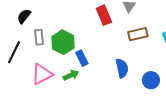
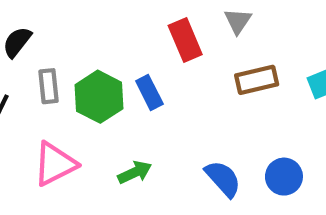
blue rectangle: (82, 58) -> (149, 92), moved
blue semicircle: (122, 68) -> (223, 179), moved, turned -30
green arrow: (71, 75) -> (135, 172), moved

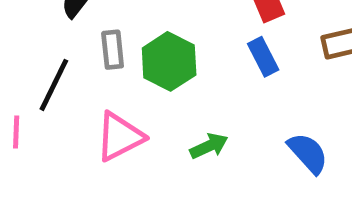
blue rectangle: (149, 92) -> (263, 57), moved

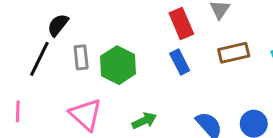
black line: (54, 85) -> (39, 59), moved
pink triangle: (120, 137) -> (86, 114), turned -51

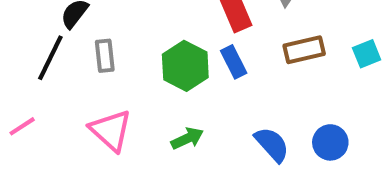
green hexagon: (118, 65) -> (185, 66), moved
pink line: (18, 111) -> (22, 126), turned 55

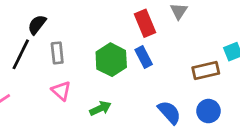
brown rectangle: (304, 50) -> (206, 70), moved
pink triangle: (111, 130) -> (61, 91), moved, size x0.7
green arrow: (187, 138) -> (100, 108), moved

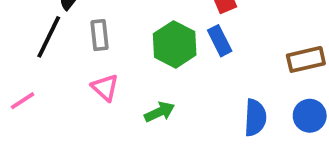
blue semicircle: (169, 112) -> (255, 118), turned 45

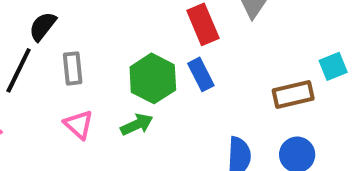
green arrow: (160, 112) -> (137, 125), moved

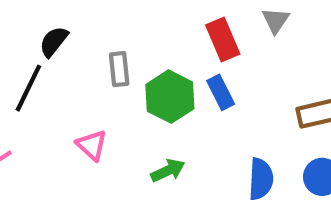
gray rectangle: (73, 68) -> (119, 69), moved
green arrow: (137, 125) -> (168, 171), moved

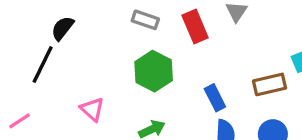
gray rectangle: (119, 69) -> (145, 20), moved, turned -65
blue rectangle: (221, 92) -> (215, 98), moved

